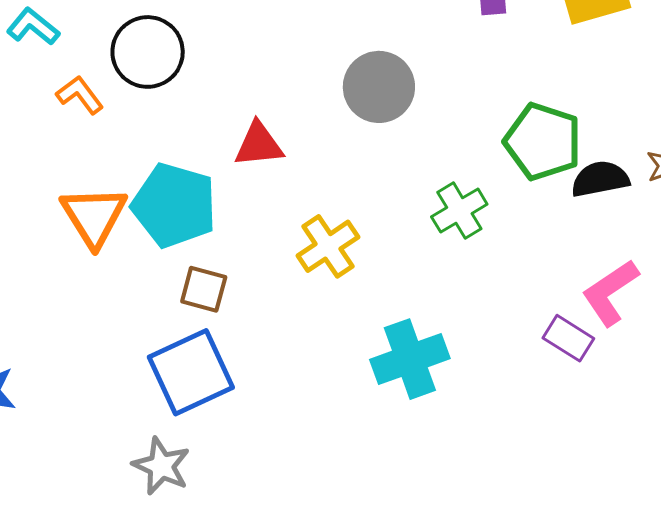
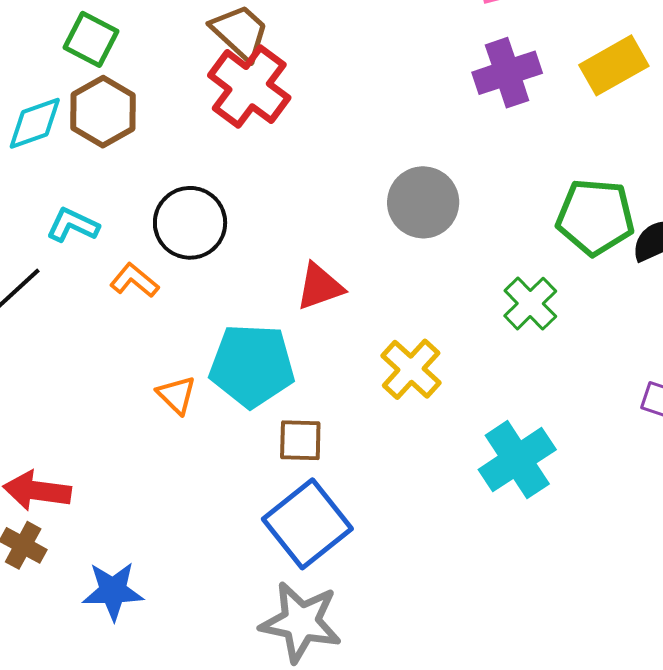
orange triangle: (94, 216) -> (176, 395), size x0.6
gray star: (161, 466) -> (301, 622), size x1.4

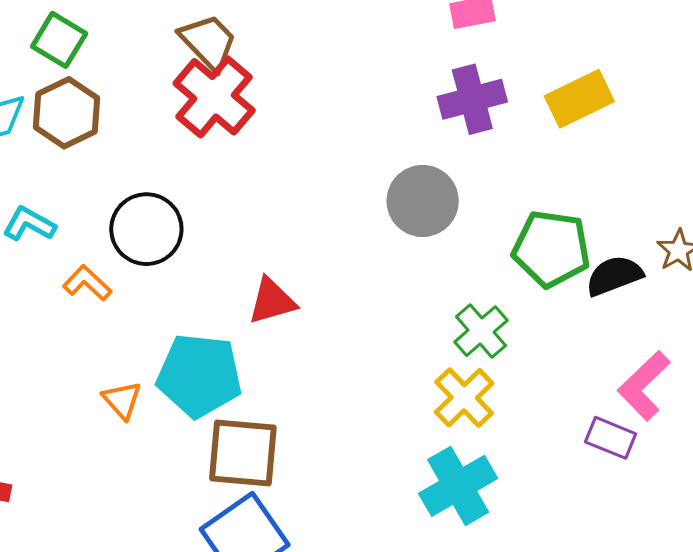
gray circle: (423, 202) -> (423, 201), moved
yellow cross: (411, 369) -> (464, 398), moved
brown square: (300, 440) -> (243, 453), size x1.6

